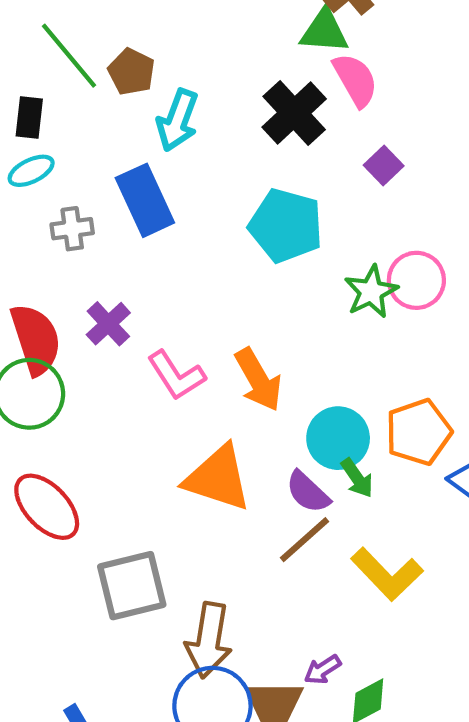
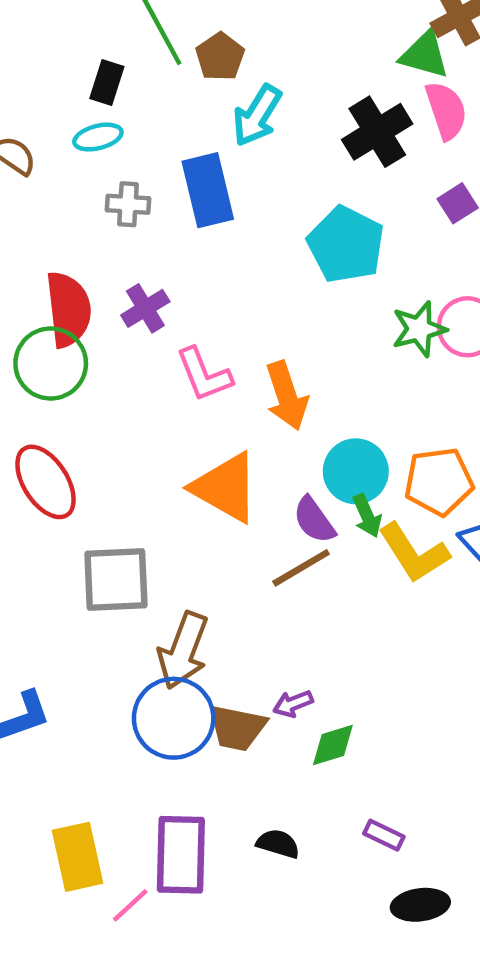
yellow L-shape: (387, 574) -> (414, 553), moved

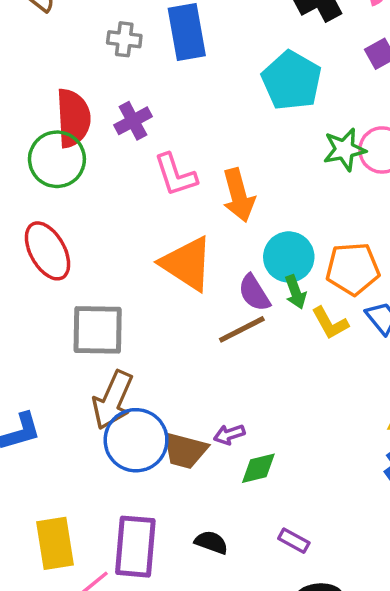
yellow L-shape: (414, 553) -> (330, 323), size x0.7
brown arrow: (183, 651) -> (113, 400), moved

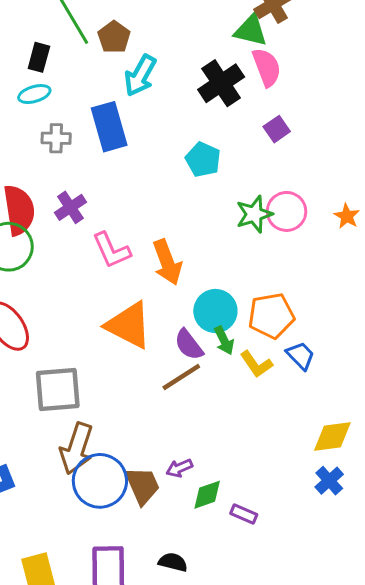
cyan pentagon: (292, 81) -> (203, 160), size x0.7
brown trapezoid: (185, 450) -> (143, 486), turned -123
purple rectangle: (294, 541) -> (244, 514), moved

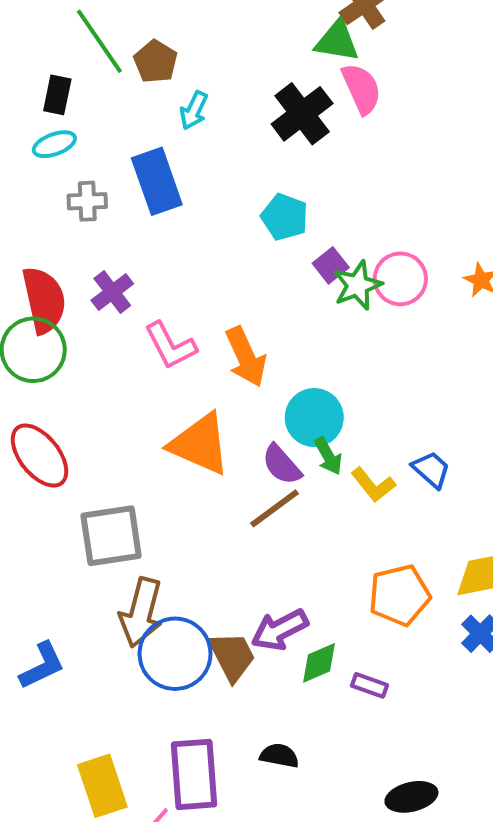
cyan arrow: (140, 75) -> (194, 110), size x0.7
purple square: (277, 129) -> (331, 265), moved
orange pentagon: (271, 316) -> (399, 595), moved
purple arrow: (179, 468) -> (280, 630), size x1.6

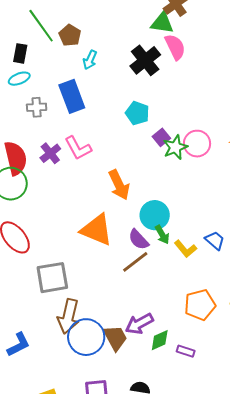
pink L-shape: (170, 346) -> (78, 148), moved

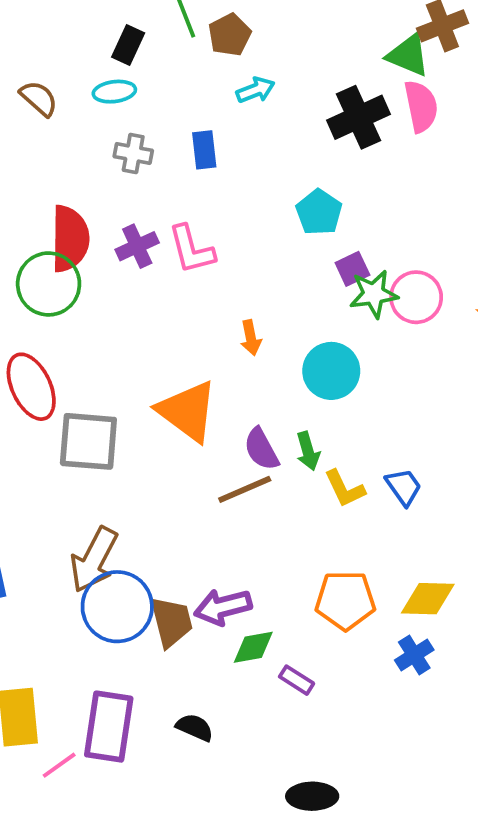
cyan arrow: (90, 60) -> (255, 90), turned -150
blue rectangle: (72, 96) -> (204, 150), size x0.6
orange arrow: (119, 185) -> (251, 338), size x0.6
cyan circle: (155, 215) -> (331, 371), moved
gray square: (52, 278) -> (88, 441), moved

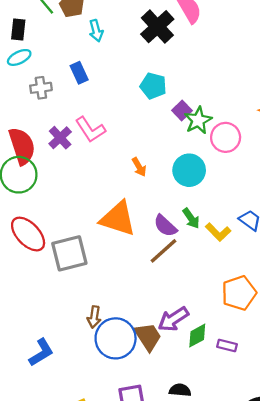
cyan arrow: (255, 90) -> (96, 31), turned 115
pink circle: (416, 297) -> (226, 137), moved
brown arrow: (94, 560) -> (94, 317), size x0.6

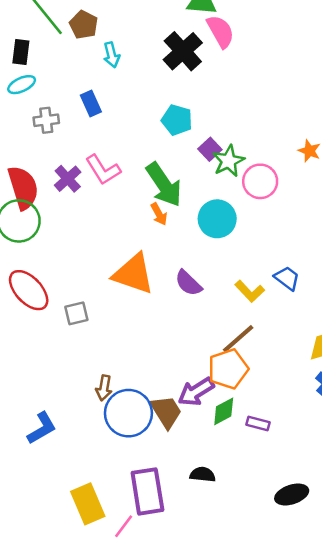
green arrow: (191, 218) -> (164, 185), moved, size x1.8
brown line: (164, 251) -> (238, 339), moved
gray square: (69, 253) -> (76, 313), size x0.6
orange pentagon: (239, 293) -> (228, 369), moved

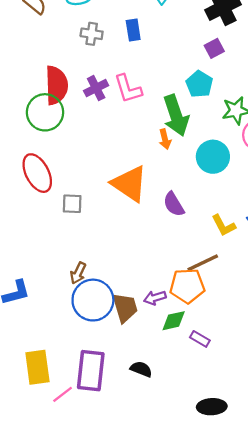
cyan pentagon: (177, 120) -> (199, 84), moved
purple square: (210, 149) -> (214, 48), moved
purple arrow: (196, 392) -> (155, 298), size x0.7

